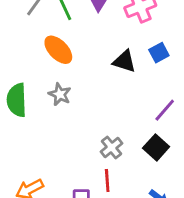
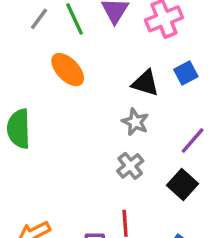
gray star: (60, 94) -> (135, 122), moved
gray cross: (112, 147) -> (130, 166), moved

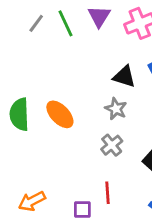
orange ellipse: (68, 70) -> (60, 114), moved

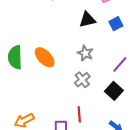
black triangle: (124, 77) -> (87, 20), moved, turned -30

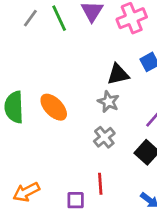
black triangle: (87, 20) -> (118, 74), moved

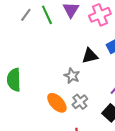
gray star: (108, 102) -> (72, 76), moved
orange ellipse: (54, 107) -> (57, 103), moved

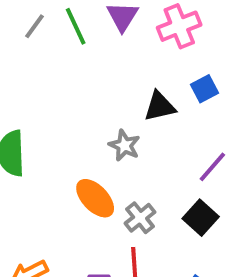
gray cross: (80, 102) -> (140, 218), moved

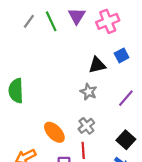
gray star: (124, 145) -> (89, 92), moved
orange ellipse: (95, 198) -> (54, 132), moved
black square: (201, 218) -> (126, 140), moved

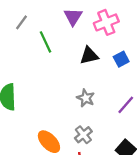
green line: (51, 21) -> (46, 42), moved
black triangle: (97, 65) -> (89, 56), moved

